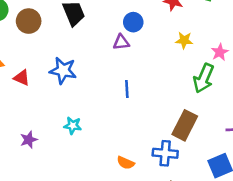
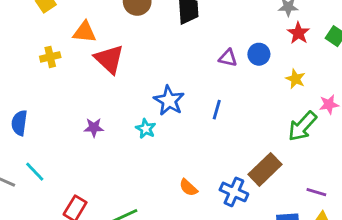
blue circle: (133, 22) -> (259, 54), moved
blue star: (63, 71) -> (169, 101), moved
red triangle: (22, 78) -> (109, 59), size x1.6

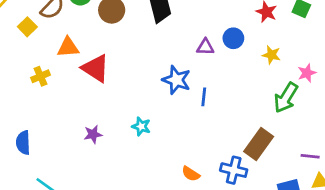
blue star: (169, 101) -> (176, 80), moved

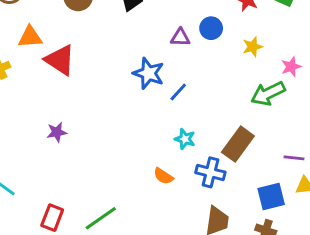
yellow star: (271, 55) -> (253, 47), turned -30
blue line: (204, 97) -> (178, 92), turned 36
green arrow: (286, 98) -> (268, 94), turned 32
cyan star: (141, 126) -> (185, 139), moved

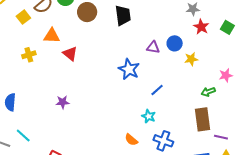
yellow star: (253, 47) -> (191, 59), moved
red triangle: (60, 60) -> (70, 54), size x0.7
blue line: (178, 92) -> (157, 90), moved
green arrow: (268, 94) -> (208, 92), size x0.6
brown rectangle: (238, 144) -> (203, 119), moved, turned -50

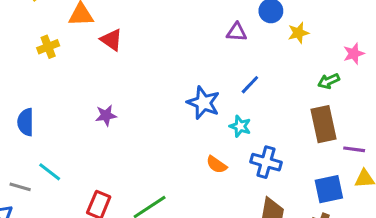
purple triangle: (153, 47) -> (237, 32), moved
blue star: (129, 69) -> (203, 103), moved

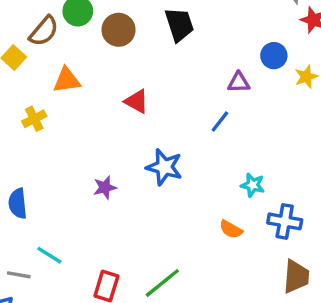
red triangle: (112, 40) -> (137, 101), moved
blue line: (250, 85) -> (220, 121), moved
blue star: (203, 103) -> (164, 167), moved

